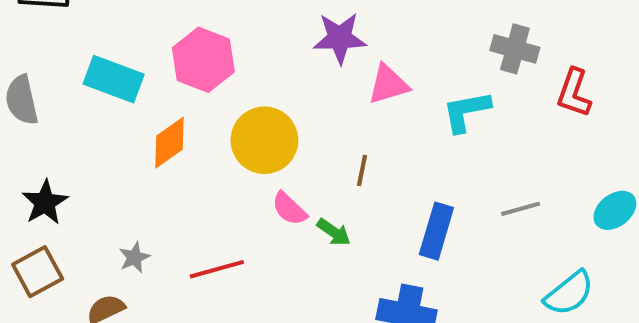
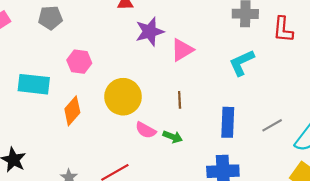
pink hexagon: (203, 60) -> (79, 62), size x0.7
cyan L-shape: (466, 111) -> (242, 63), moved
gray line: (521, 209) -> (272, 125), moved

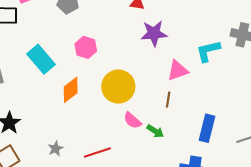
pink triangle: (182, 50) -> (178, 70), moved
cyan L-shape: (242, 63) -> (208, 51), moved
cyan rectangle: (34, 84) -> (41, 59), turned 32

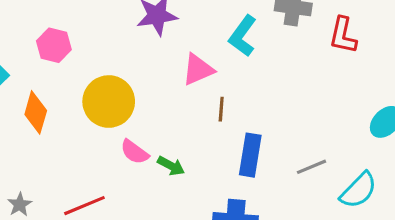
cyan L-shape: (208, 51) -> (243, 36), turned -36
orange diamond: (71, 90) -> (36, 112), turned -32
brown line: (168, 100) -> (221, 109), moved

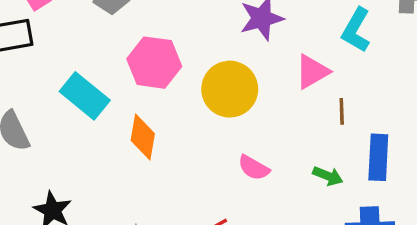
pink hexagon: (54, 45) -> (154, 63), size x1.4
yellow circle: (109, 102) -> (230, 89), moved
green arrow: (171, 166) -> (328, 176), moved

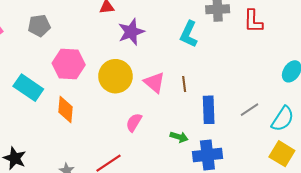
pink triangle: (312, 72) -> (154, 82), moved, turned -45
pink semicircle: (254, 168) -> (134, 122), turned 96
green arrow: (328, 176) -> (179, 137), moved

